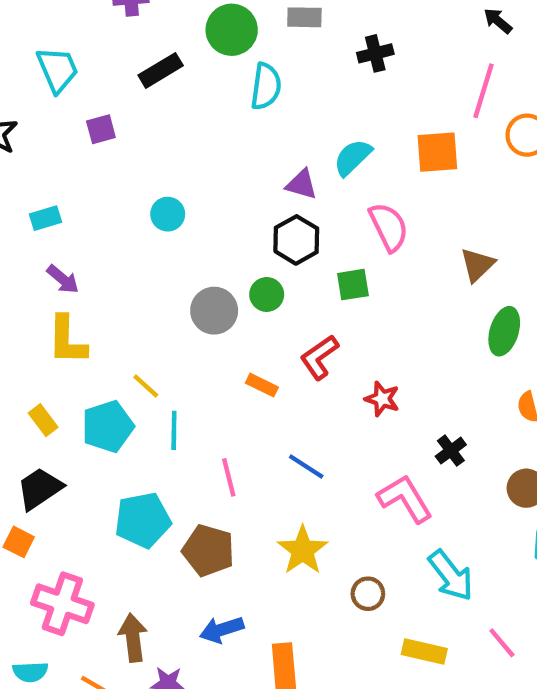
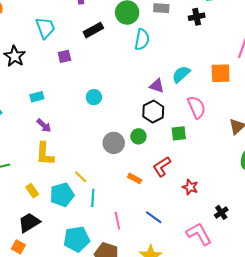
black cross: (375, 53) -> (197, 17), moved

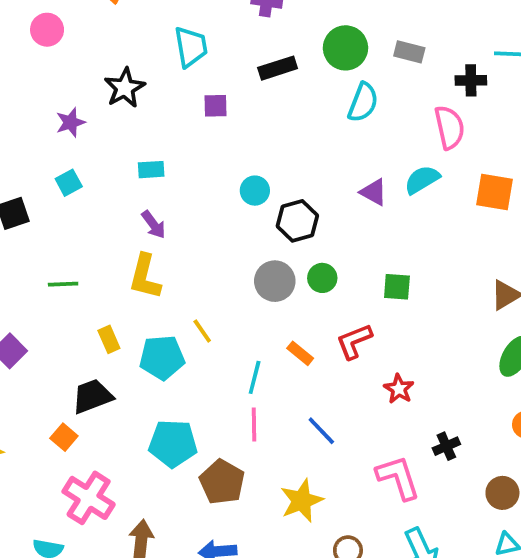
pink semicircle: (197, 107) -> (450, 127), moved
black hexagon: (153, 112) -> (297, 221), moved
cyan line: (93, 198) -> (255, 377), moved

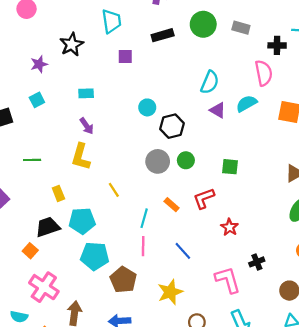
cyan semicircle: (363, 102) -> (210, 82), moved
cyan pentagon: (162, 357) -> (82, 221), moved

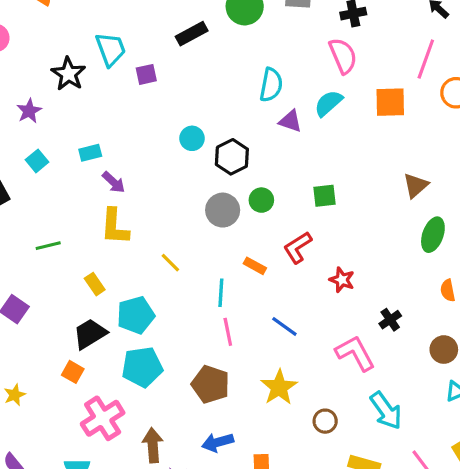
cyan trapezoid: (111, 21) -> (111, 49), moved
cyan rectangle: (86, 93) -> (90, 153), moved
cyan pentagon: (95, 256) -> (142, 367), moved
pink cross: (44, 287) -> (103, 418), turned 36

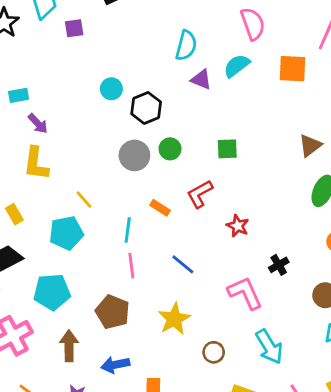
cyan pentagon: (136, 315) -> (66, 233), moved
brown arrow: (153, 445) -> (69, 346), moved

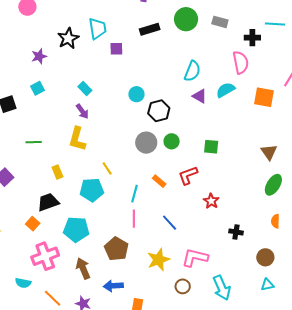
cyan rectangle: (19, 95) -> (85, 88), moved, turned 48
brown triangle: (310, 145) -> (269, 152), turned -36
black cross: (279, 265) -> (236, 232), turned 32
pink L-shape: (245, 293) -> (195, 258), moved, turned -60
brown arrow: (69, 346) -> (83, 268), turned -30

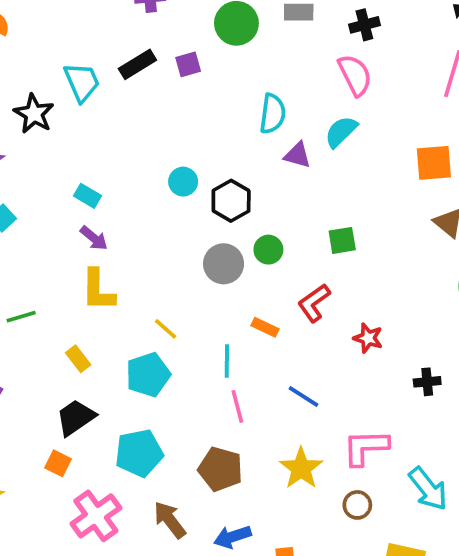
black rectangle: (150, 29) -> (137, 64), moved
purple square: (116, 49) -> (188, 64), moved
orange square: (264, 97) -> (434, 163), moved

